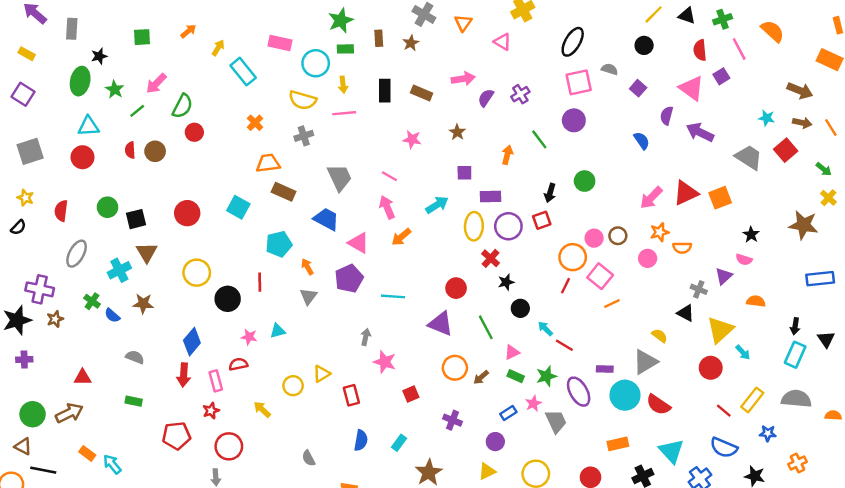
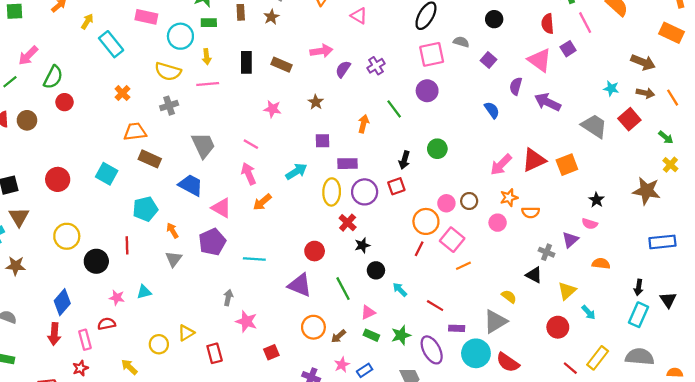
yellow triangle: (720, 330) -> (567, 291), size x0.7
red line: (564, 345) -> (435, 306), moved
pink star: (533, 404) -> (342, 365), moved

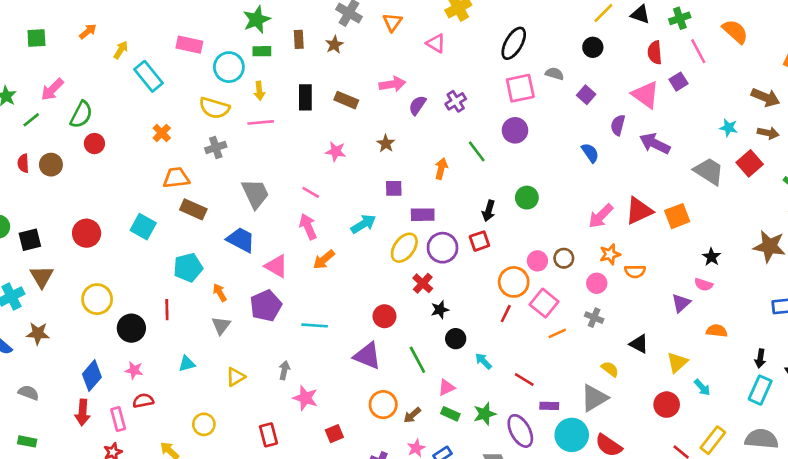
yellow ellipse: (332, 192) -> (404, 248), turned 35
gray cross: (546, 252) -> (594, 318), moved
pink star: (117, 298) -> (134, 370), moved
yellow triangle: (186, 333) -> (236, 377), moved

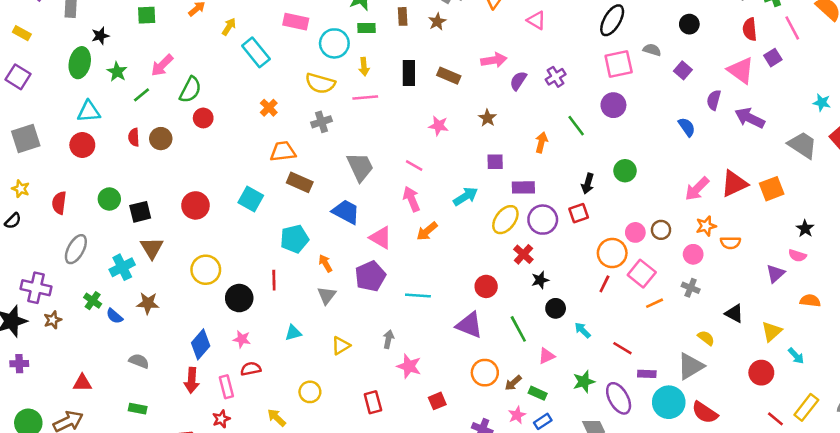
green rectangle: (450, 414) -> (538, 393), moved

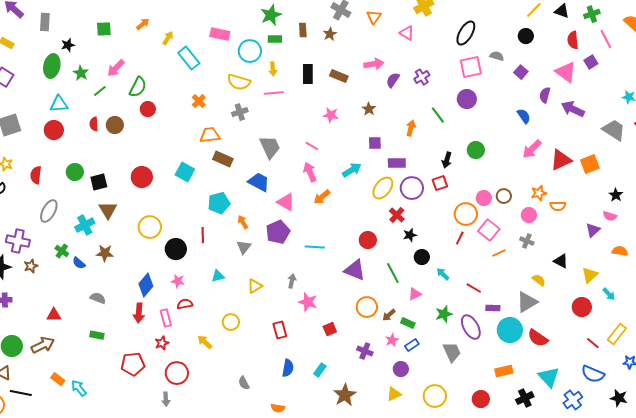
pink arrow: (697, 189) -> (532, 149), moved

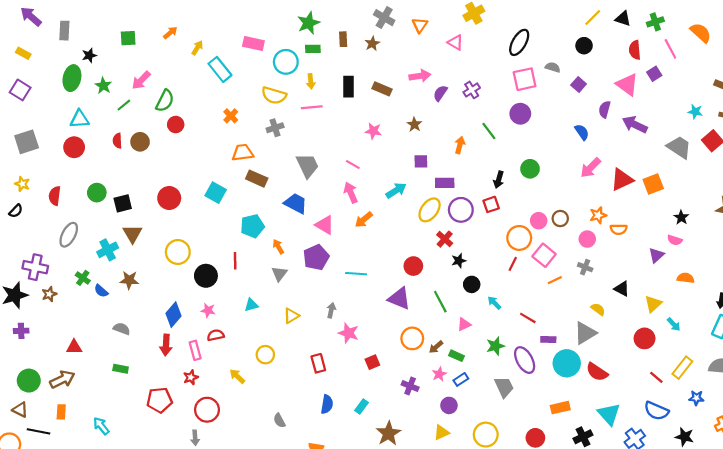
orange rectangle: (58, 379) -> (61, 412), moved, turned 56

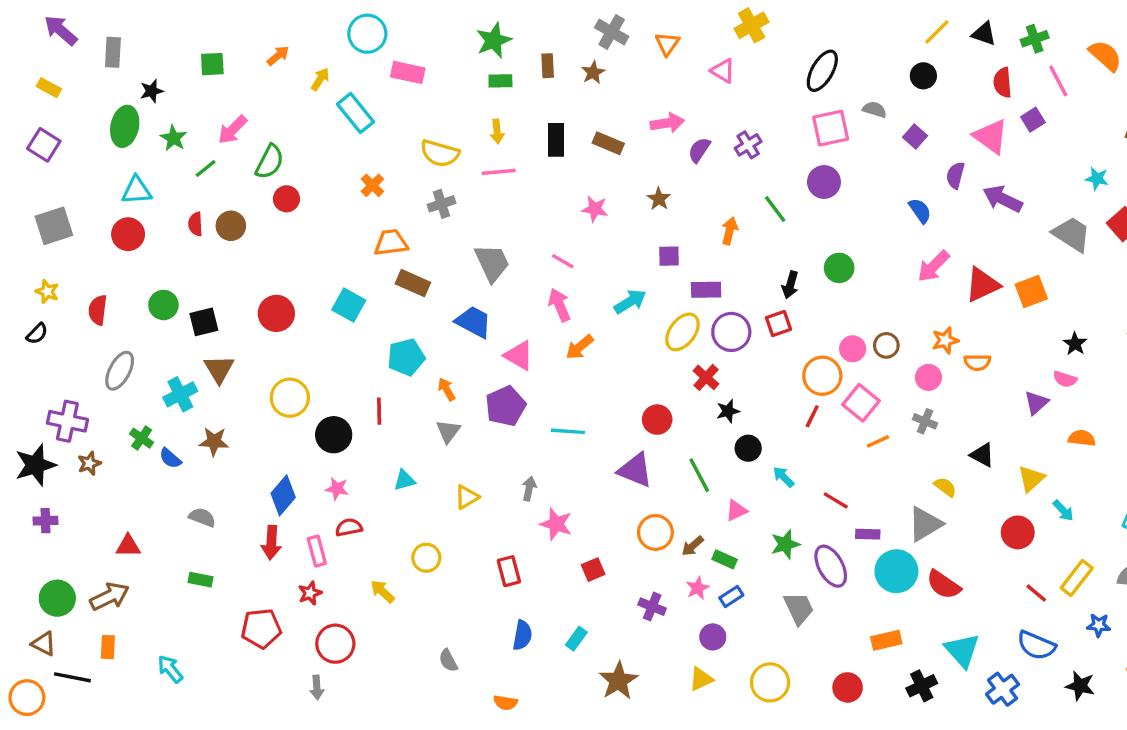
cyan circle: (286, 62) -> (367, 34), moved

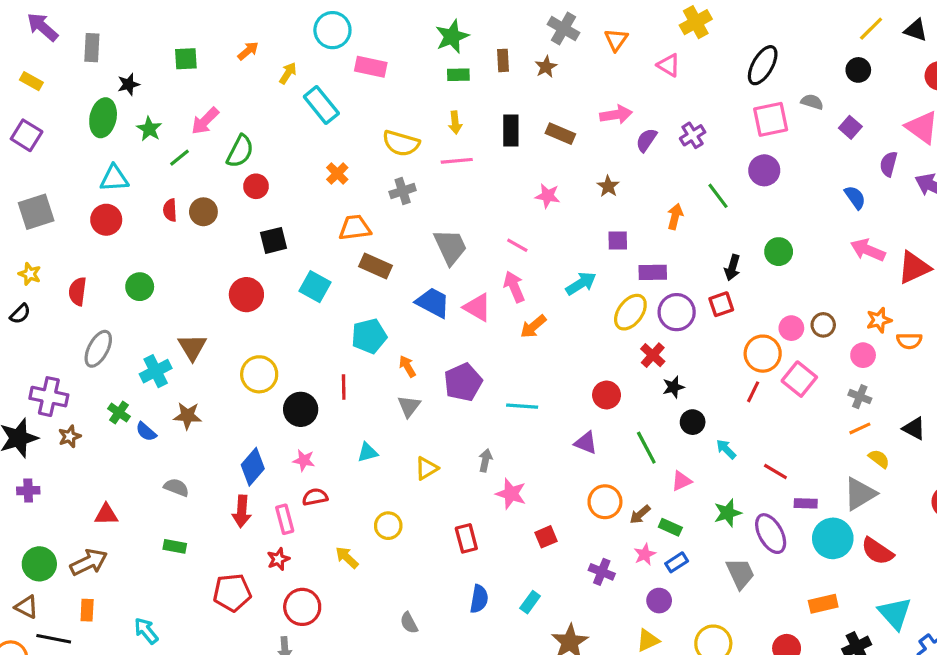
pink arrow: (933, 266) -> (868, 250), turned 68
black square: (204, 322) -> (274, 240), moved
pink triangle: (519, 356) -> (477, 307), moved
orange line: (878, 441) -> (860, 428), moved
purple triangle: (635, 470) -> (586, 443), size x0.7

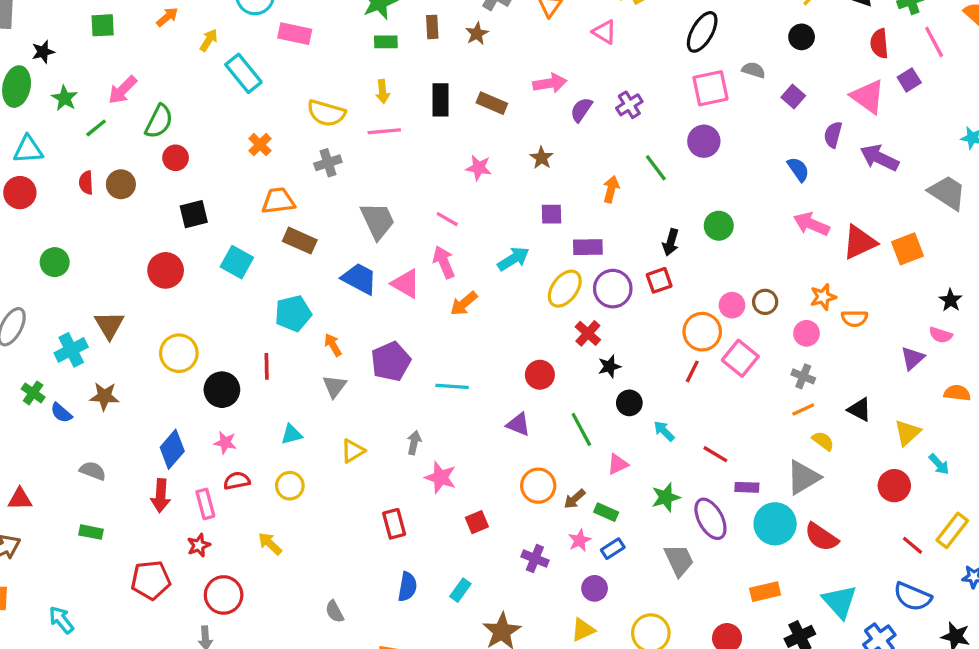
yellow circle: (388, 526) -> (290, 486), moved

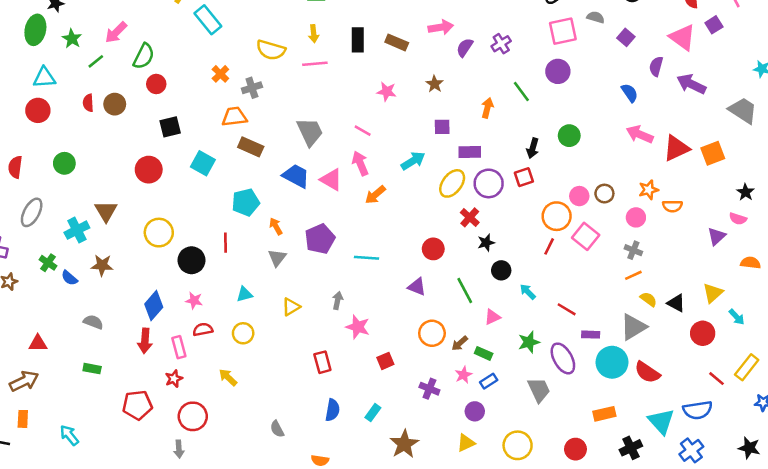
gray cross: (328, 163) -> (252, 88), moved
black triangle: (860, 410) -> (676, 303), moved
blue semicircle: (913, 597) -> (698, 410), moved, turned -32

